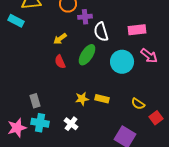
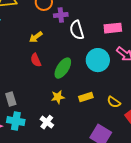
green ellipse: (87, 55) -> (63, 68), moved
yellow rectangle: (102, 99) -> (86, 97), moved, turned -32

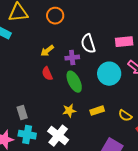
purple cross: (61, 15) -> (72, 58), moved
green ellipse: (63, 68) -> (74, 82), turned -60
white cross: (47, 122) -> (58, 136), size x1.5

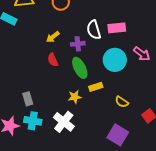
pink rectangle: (124, 42) -> (117, 28), moved
yellow rectangle: (97, 111) -> (96, 87), moved
yellow semicircle: (125, 116) -> (122, 102), moved

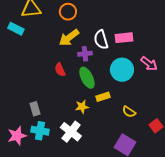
yellow arrow: (53, 37) -> (69, 38), moved, size x1.5

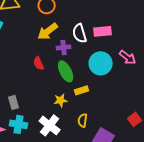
yellow semicircle: (129, 112) -> (83, 120), moved, turned 64

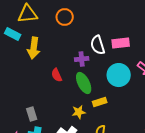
yellow arrow: (48, 31) -> (34, 48), moved, turned -45

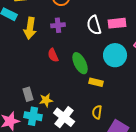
purple cross: (82, 59) -> (58, 25), moved
yellow rectangle: (100, 102) -> (96, 82), turned 32
yellow star: (79, 112) -> (46, 100), moved

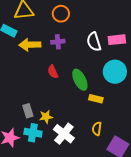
yellow arrow: (30, 28) -> (30, 45), turned 80

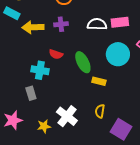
white semicircle: (94, 42) -> (97, 24), turned 108
red semicircle: (53, 72) -> (56, 54), turned -48
yellow star: (46, 117) -> (44, 126), moved
cyan cross: (33, 133) -> (40, 70), moved

